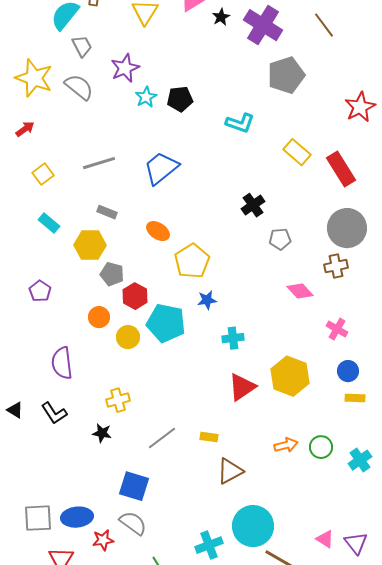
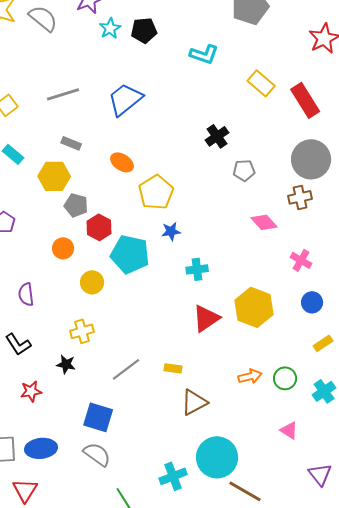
yellow circle: (128, 337) -> (92, 282), moved
purple semicircle: (62, 363) -> (26, 294), size x0.7
yellow rectangle: (355, 398) -> (323, 343), moved, turned -36
pink triangle: (325, 539) -> (289, 430), moved
red star: (103, 540) -> (31, 391), moved

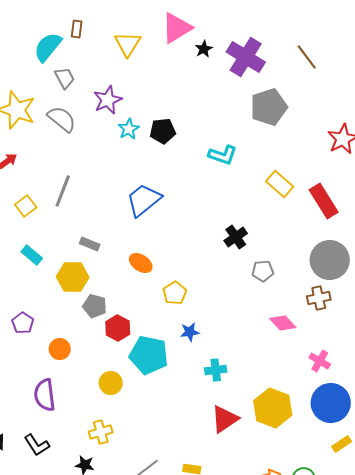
gray line: (63, 94) -> (63, 191), moved, turned -52
yellow pentagon: (156, 192) -> (175, 293), size x0.7
orange circle: (63, 248) -> (60, 349), moved
purple semicircle: (26, 294) -> (45, 395), size x1.4
blue circle: (312, 302) -> (331, 403), size x1.8

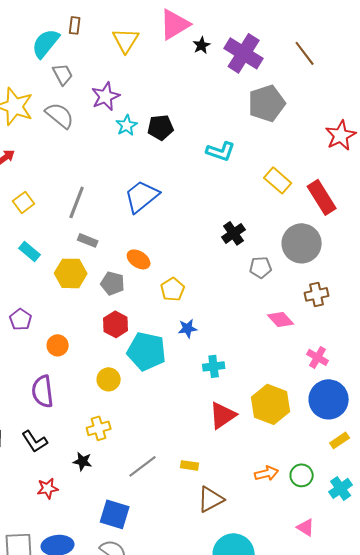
gray line: (63, 191) -> (77, 202), moved
gray circle: (330, 260) -> (302, 243), moved
gray pentagon: (95, 306) -> (113, 283), moved

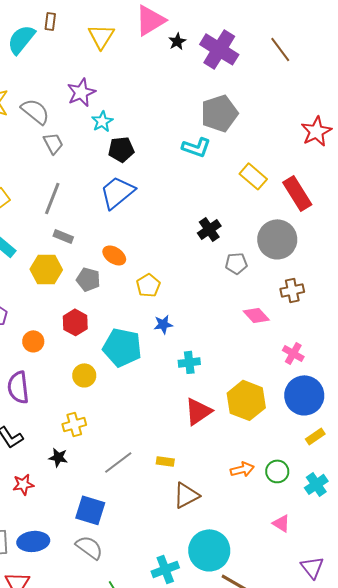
gray trapezoid: (63, 74) -> (53, 143), moved
gray pentagon: (267, 103) -> (219, 113), moved
black pentagon: (161, 127) -> (121, 149), moved
red hexagon: (116, 324) -> (75, 322), moved

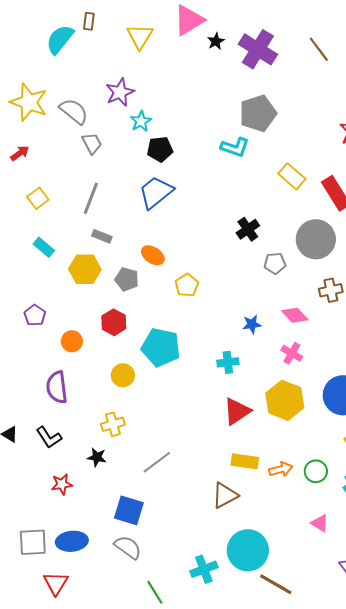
blue star: (163, 324) -> (252, 324), moved
pink cross: (293, 353) -> (292, 353), moved
yellow rectangle: (165, 461) -> (245, 461), moved, size x1.5

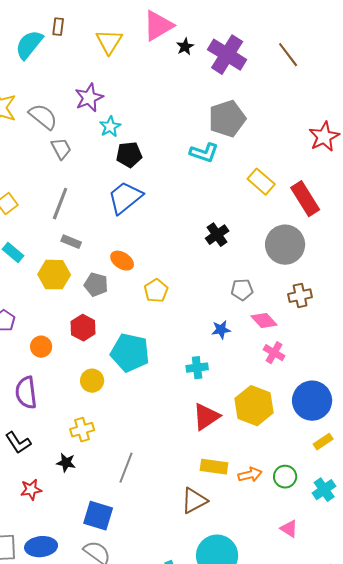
gray pentagon: (275, 263) -> (242, 290), moved
pink cross: (292, 353) -> (274, 353), moved
gray line: (157, 462) -> (126, 468), turned -32

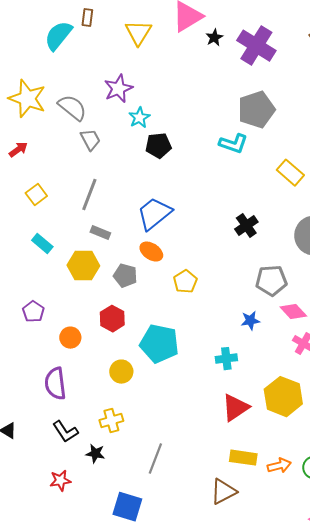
blue trapezoid: (125, 198) -> (154, 214), moved
gray pentagon: (242, 290) -> (271, 281), size x1.4
black L-shape: (18, 443) -> (65, 432), moved

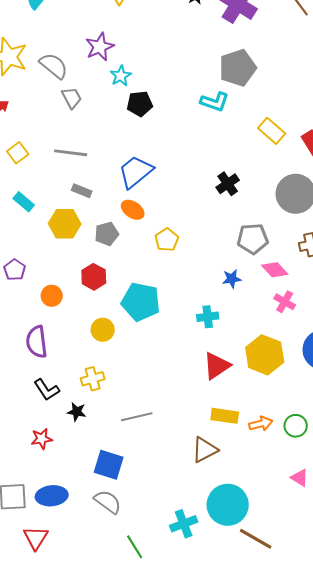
gray line: (89, 195) -> (71, 153), turned 76
gray pentagon: (125, 276) -> (107, 234), turned -30
gray line: (155, 459) -> (137, 417), turned 56

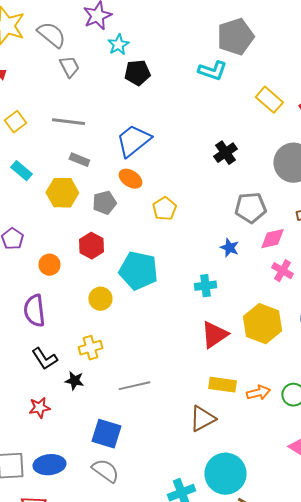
pink diamond: (275, 270) -> (272, 239), turned -60
blue star: (232, 279) -> (229, 248), turned 30

